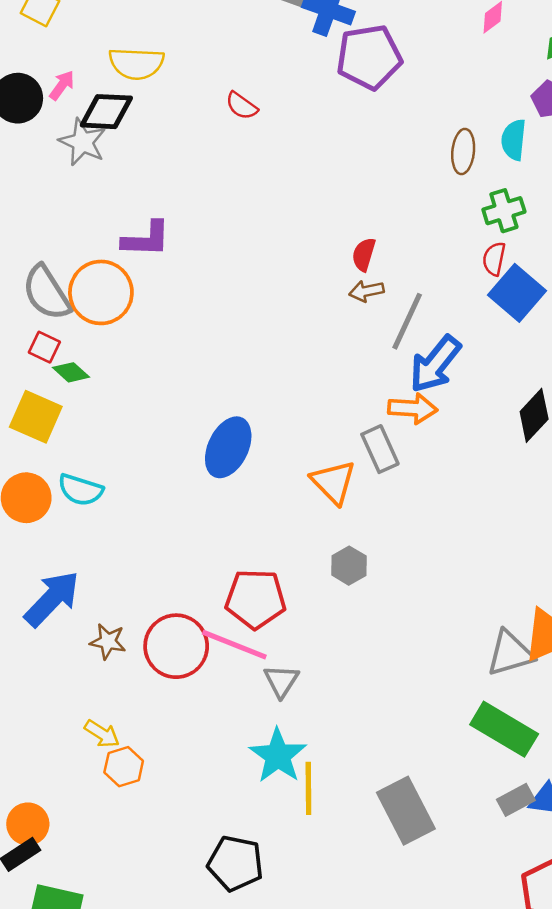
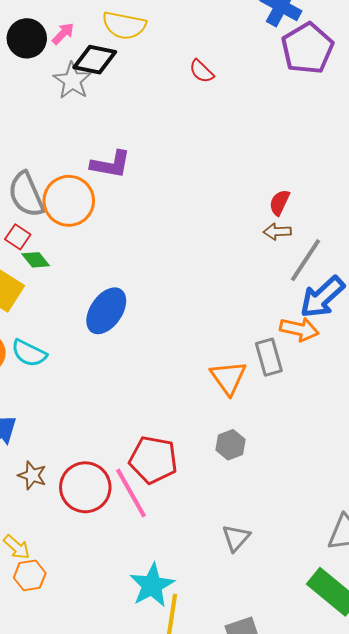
purple pentagon: (369, 57) -> (307, 48), turned -30
blue ellipse: (228, 447) -> (106, 311), moved
pink line: (234, 645) -> (131, 493), turned 30
gray triangle: (281, 681) -> (236, 538), moved

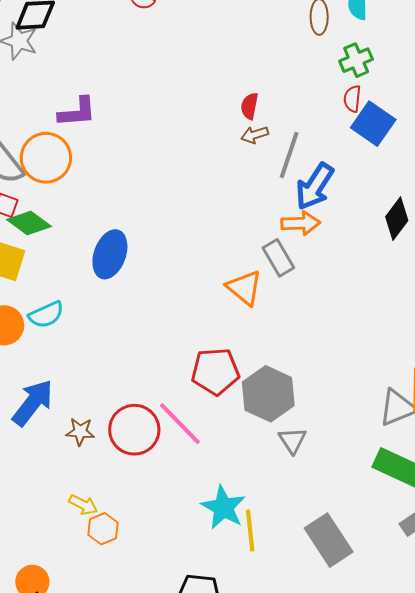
green diamond: (36, 260) -> (29, 223), size x1.5
cyan semicircle: (29, 353) -> (46, 315), turned -36
gray hexagon: (231, 445) -> (268, 394), moved, size x1.8
red pentagon: (153, 460) -> (215, 371), moved

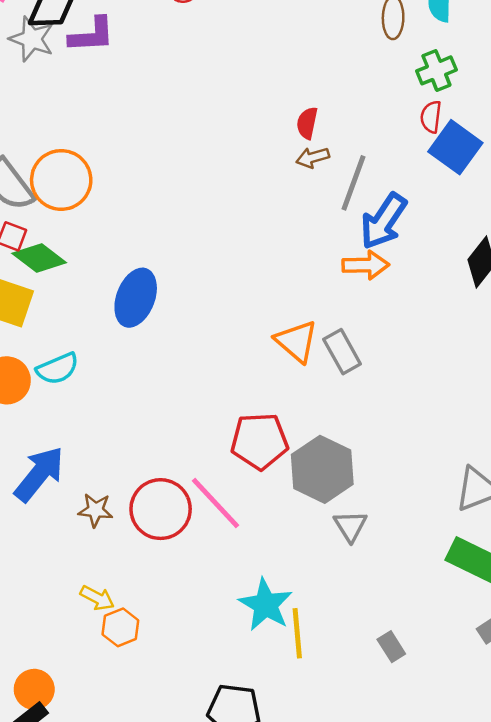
purple L-shape: (77, 112) -> (92, 35), moved
gray rectangle: (278, 258) -> (342, 352), moved
gray rectangle: (329, 540) -> (391, 647), size x0.5

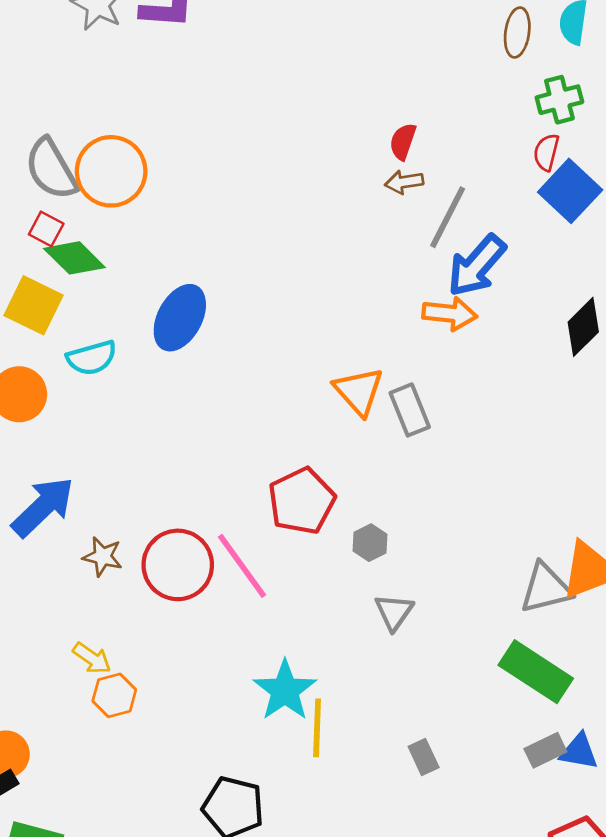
cyan semicircle: (57, 369) -> (92, 358), moved
red pentagon: (259, 441) -> (302, 501), turned -30
gray hexagon: (322, 469) -> (370, 543), size x0.5

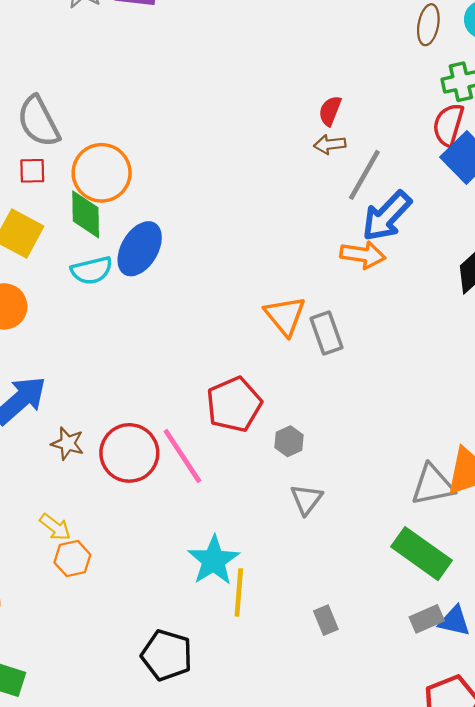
red semicircle: (546, 152) -> (448, 125), size x1.4
orange circle: (111, 171) -> (102, 173), moved
red square: (46, 229) -> (32, 171), turned -32
green diamond: (74, 258) -> (86, 214), moved, turned 42
cyan semicircle: (92, 358) -> (92, 270), moved

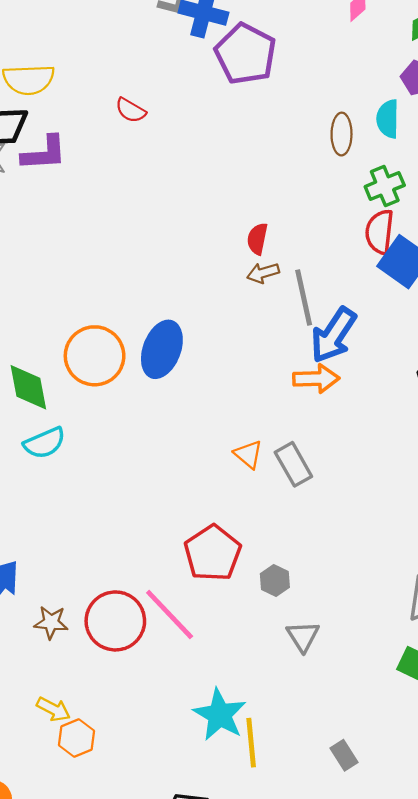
orange circle: (102, 173) -> (95, 356), moved
gray line: (364, 175) -> (304, 298), turned -32
blue ellipse: (140, 249) -> (162, 349), moved
orange triangle: (285, 316) -> (248, 454), size x0.7

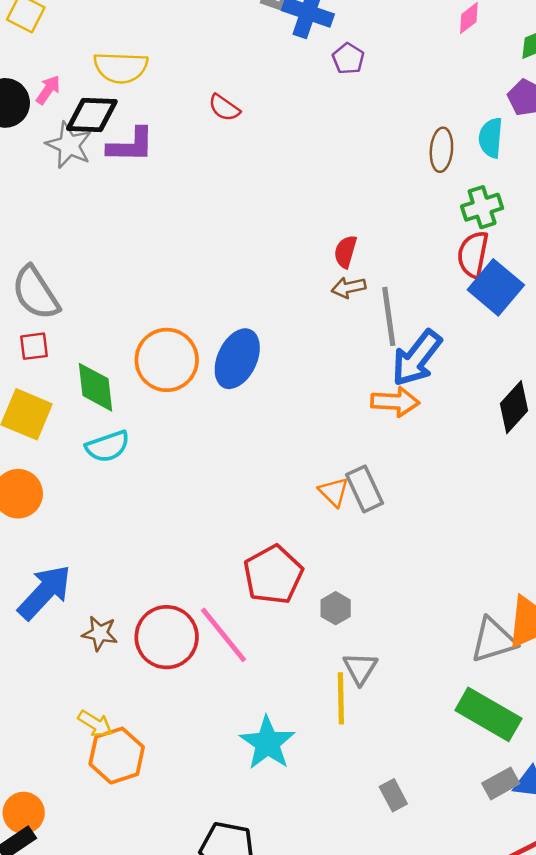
purple pentagon: (246, 54) -> (348, 59), size x0.5
orange triangle: (248, 454) -> (334, 492), moved
orange hexagon: (76, 738) -> (117, 756), size x1.4
yellow line: (251, 743) -> (341, 698), moved

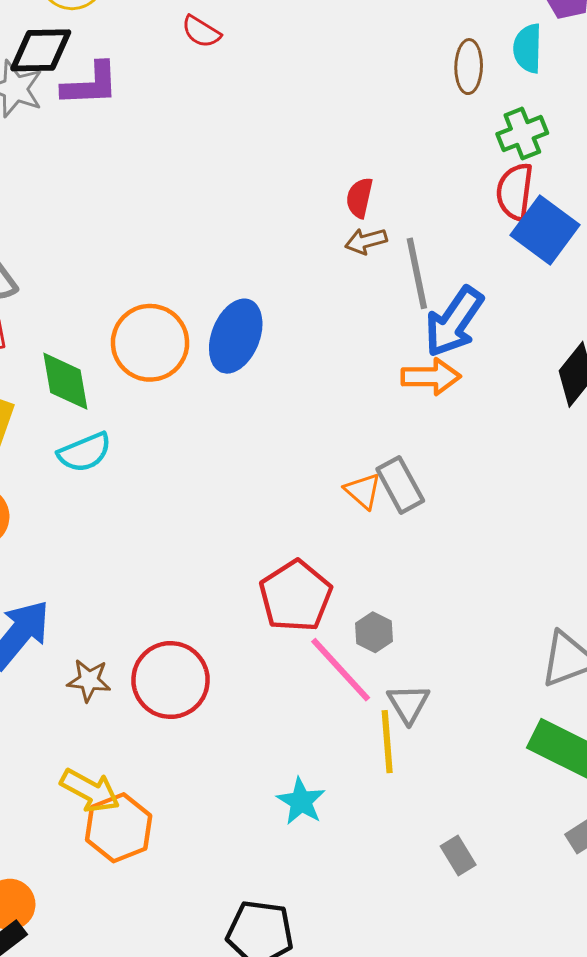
pink line: (223, 635) -> (341, 670), moved
yellow arrow: (95, 724) -> (90, 791), size x1.4
cyan star: (267, 743) -> (301, 801), size x0.7

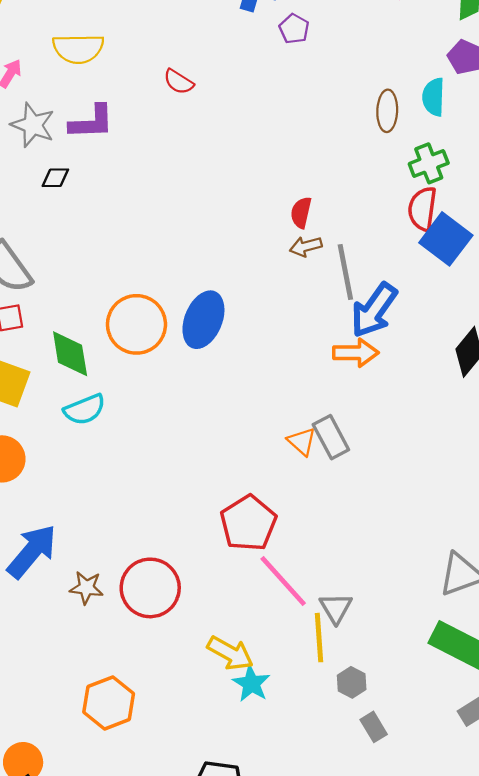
black diamond: (41, 50) -> (55, 178), moved, size x0.6
gray hexagon: (374, 632) -> (352, 682), moved
yellow arrow: (90, 791) -> (230, 653), moved

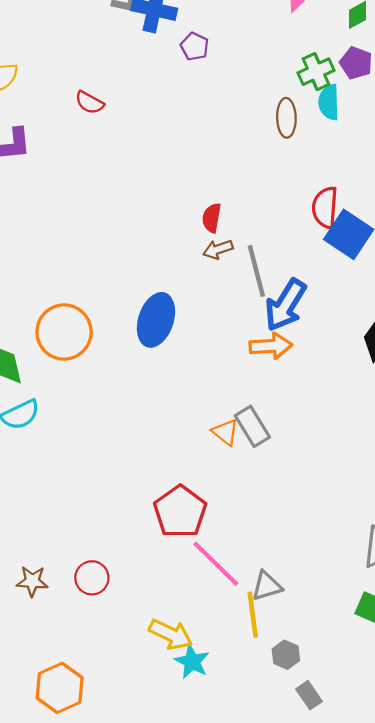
green cross: (429, 163) -> (316, 72), moved
blue ellipse: (203, 320) -> (156, 320), moved
red circle: (150, 588) -> (92, 578), size x0.6
gray triangle: (336, 608) -> (267, 586), turned 48

